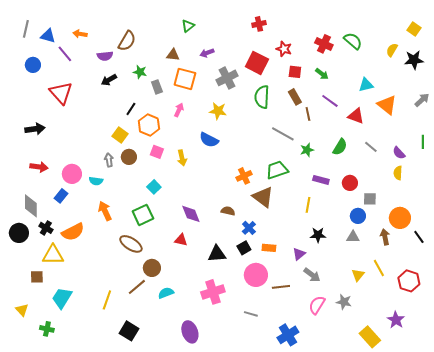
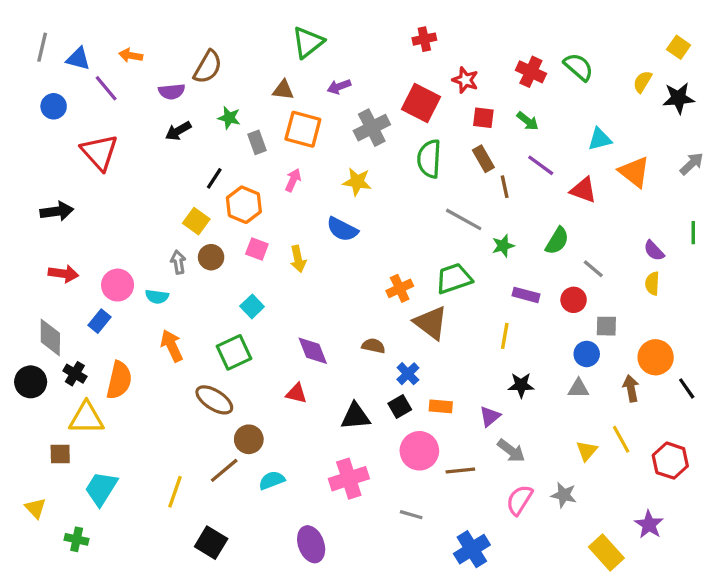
green triangle: (188, 26) -> (308, 42), size x1.5
gray line: (371, 147) -> (593, 269), moved
orange semicircle: (73, 232) -> (119, 380), turned -50

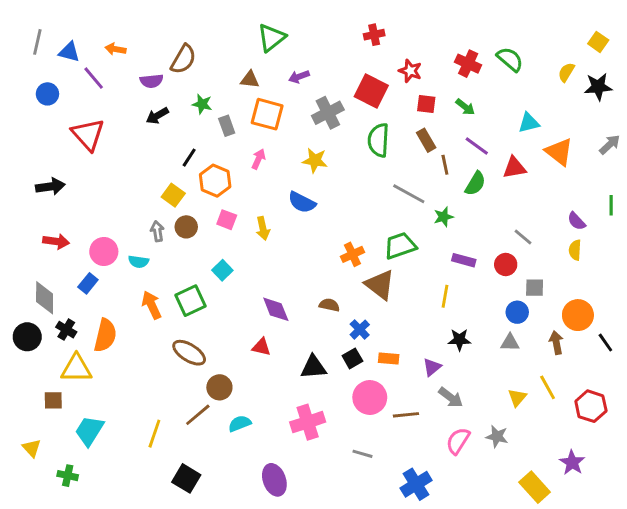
red triangle: (583, 190) -> (514, 168), turned -30
green semicircle: (557, 241) -> (475, 184), moved
green square: (234, 352) -> (191, 301), moved

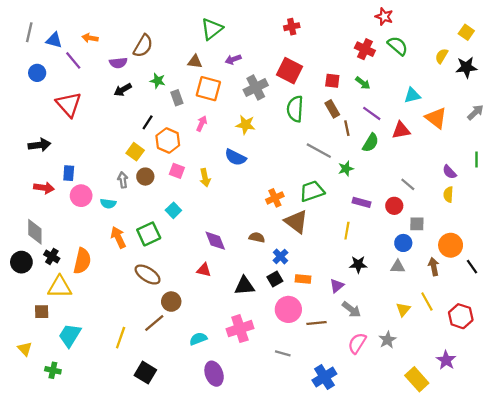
red star: (410, 71) -> (384, 17), moved
blue rectangle: (88, 283) -> (69, 173), moved, turned -35
cyan semicircle: (240, 423) -> (198, 339), moved
gray star: (497, 437) -> (387, 340), turned 30

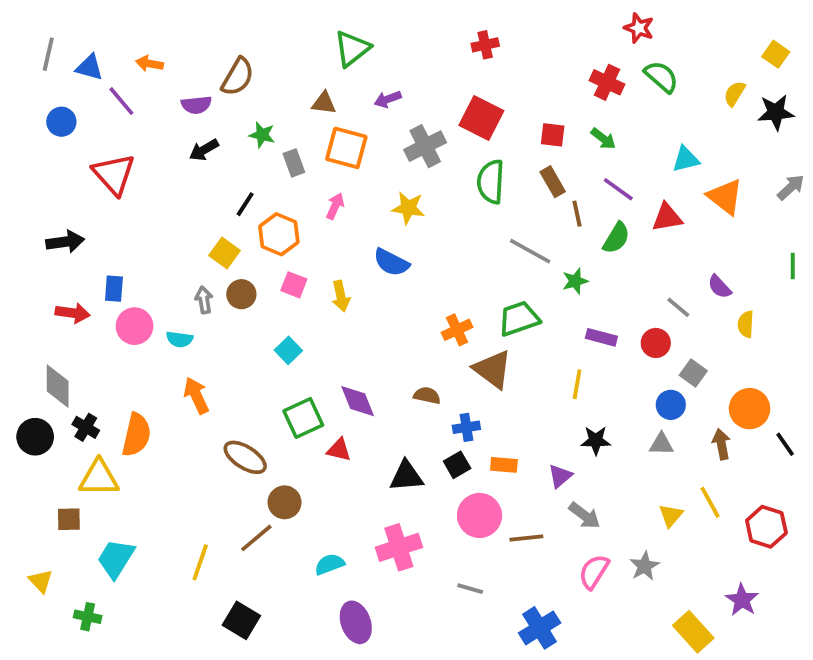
purple semicircle: (449, 172) -> (720, 287), moved
gray square: (417, 224) -> (693, 373), turned 35
green square: (149, 234) -> (303, 418), moved
blue cross: (280, 256) -> (466, 427), turned 35

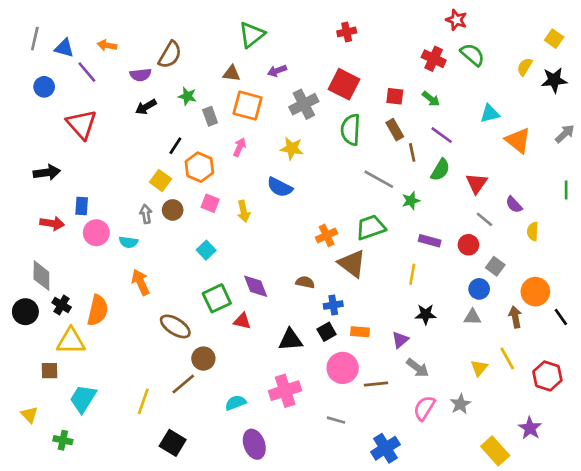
red triangle: (667, 217) -> (476, 183), moved, turned -45

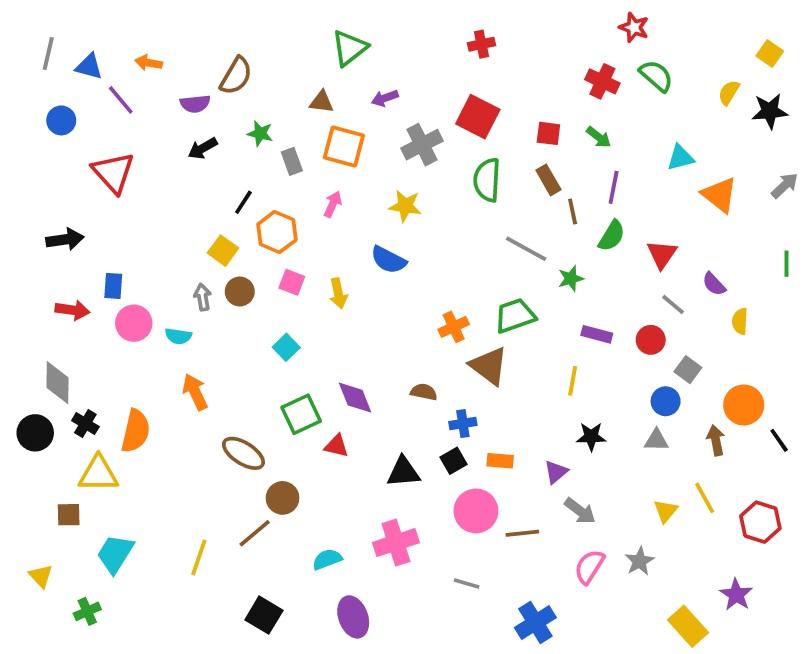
purple line: (442, 135) -> (614, 187), turned 65
green cross: (63, 440) -> (87, 611), turned -36
black square: (173, 443) -> (264, 615), moved

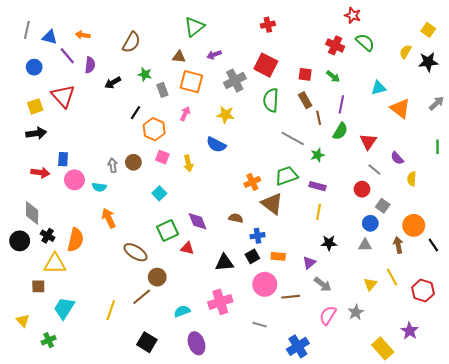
purple semicircle: (195, 104) -> (90, 65), moved, turned -77
yellow square: (223, 251) -> (35, 106), moved, turned 35
purple rectangle: (597, 334) -> (318, 186), moved

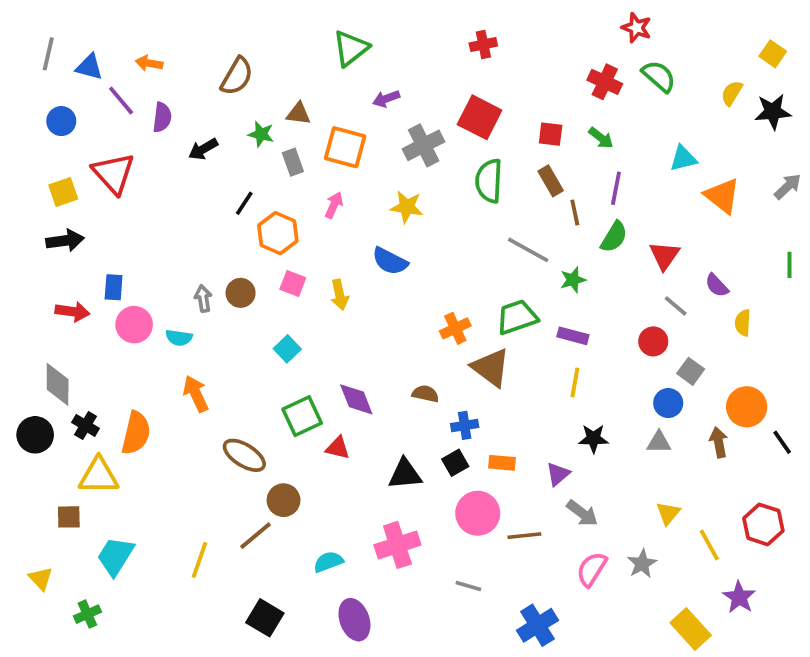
brown triangle: (179, 57) -> (298, 114), moved
yellow line: (392, 277) -> (709, 545), moved

